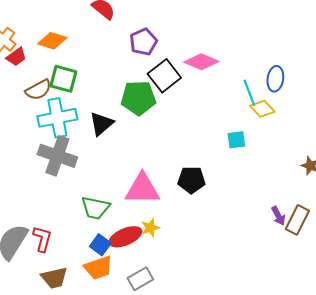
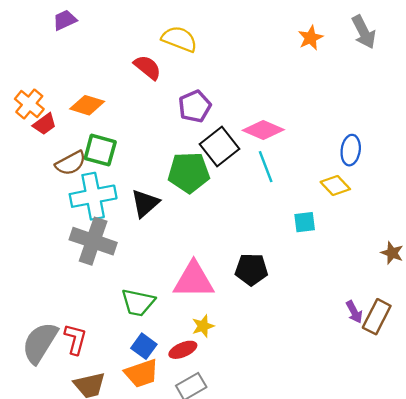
cyan line: (249, 93) -> (266, 167), moved
red ellipse: (125, 237) -> (183, 350), moved, size x0.7

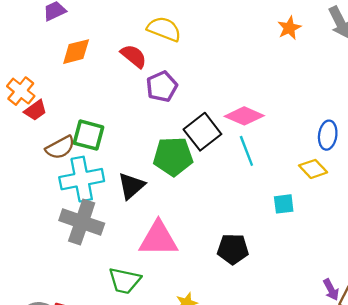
orange diamond: (87, 105) -> (76, 52), moved, turned -32
purple pentagon: (195, 106) -> (162, 87), moved
pink triangle: (194, 280) -> (158, 239), moved

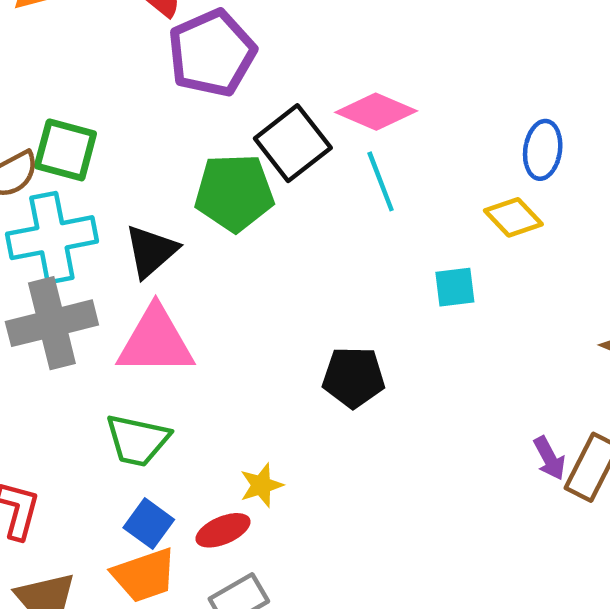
purple pentagon: (162, 87) -> (212, 53), size x1.4
gray cross: (82, 222) -> (52, 323), turned -33
pink triangle: (158, 239) -> (156, 341), moved

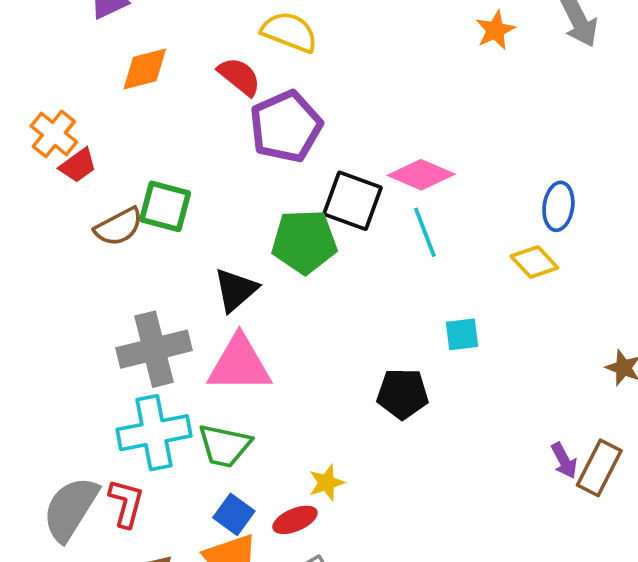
black square: (293, 143) -> (353, 201), turned -32
cyan cross: (52, 238) -> (154, 433), moved
cyan square: (455, 287) -> (462, 334), moved

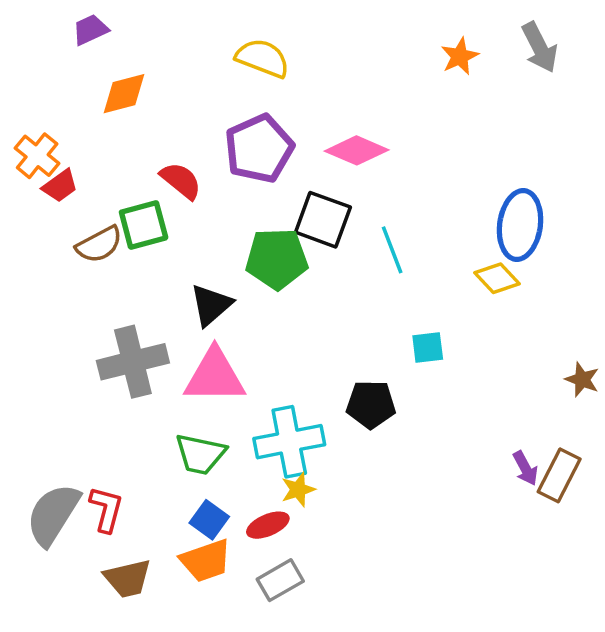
red semicircle: (239, 76) -> (181, 181), moved
pink diamond: (421, 175) -> (357, 150), moved
green square: (165, 206) -> (144, 225), turned -30
blue ellipse: (558, 206) -> (520, 225), size x1.5
cyan cross: (154, 433) -> (289, 442), moved

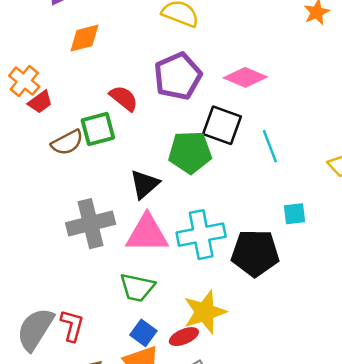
black pentagon: (371, 404) -> (255, 253), size x1.4
cyan cross: (289, 442) -> (201, 235), moved
yellow star: (298, 490) -> (205, 312), size x1.8

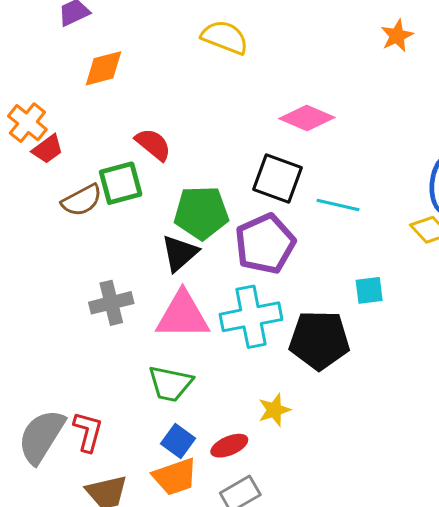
purple pentagon: (178, 76) -> (265, 244), moved
cyan line: (270, 146) -> (338, 205), turned -56
green pentagon: (190, 152) -> (201, 213), moved
gray cross: (91, 224) -> (111, 303), size x0.7
yellow star: (205, 312) -> (274, 410), moved, size x0.6

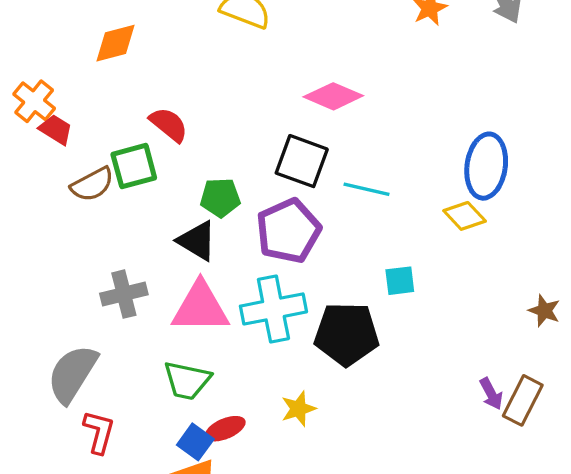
red trapezoid: (48, 149) -> (56, 130), turned -112
green pentagon: (201, 213) -> (220, 198), size x0.7
black triangle: (180, 253) -> (197, 241), turned -48
gray semicircle: (41, 436) -> (72, 374), moved
red ellipse: (229, 446) -> (225, 429), moved

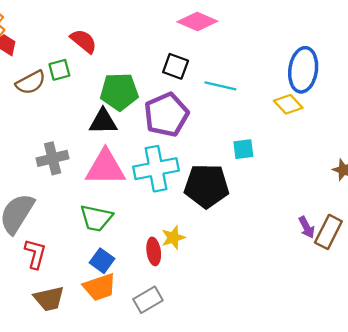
black square: (302, 161) -> (176, 66), size x0.7
green square: (134, 166) -> (59, 70), size x0.7
green pentagon: (220, 198) -> (119, 92), size x1.4
black triangle: (197, 241) -> (103, 122), turned -32
red ellipse: (225, 429) -> (154, 251), moved, turned -75

